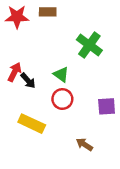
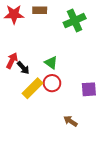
green cross: (89, 45) -> (75, 21), moved, turned 30
yellow rectangle: (32, 124) -> (32, 88), moved, turned -70

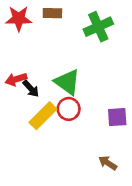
red arrow: (12, 61) -> (16, 79), turned -133
green triangle: (51, 63) -> (67, 82), size x1.5
brown arrow: (70, 121) -> (108, 163), moved

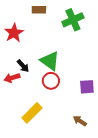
red star: (19, 19) -> (14, 33), moved, turned -30
red arrow: (16, 79) -> (12, 78), moved
yellow rectangle: (43, 116) -> (32, 113), moved

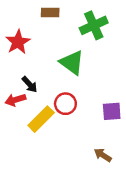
green triangle: (50, 61) -> (72, 63), moved
yellow rectangle: (32, 113) -> (41, 119), moved

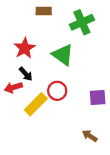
red star: (18, 42) -> (25, 48), moved

